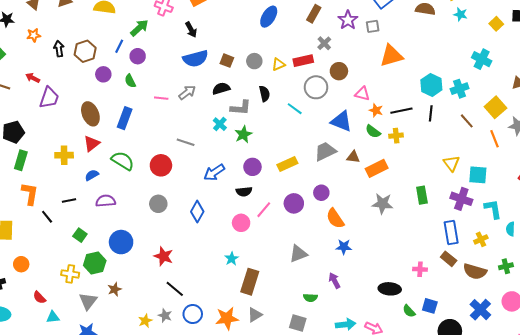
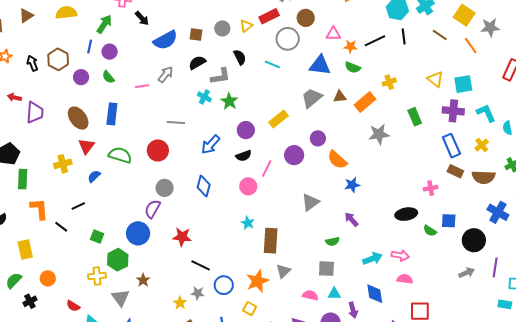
black arrow: (191, 30) -> (142, 18), moved
yellow cross: (396, 136) -> (389, 82), moved
purple semicircle: (106, 201) -> (153, 209), moved, turned -42

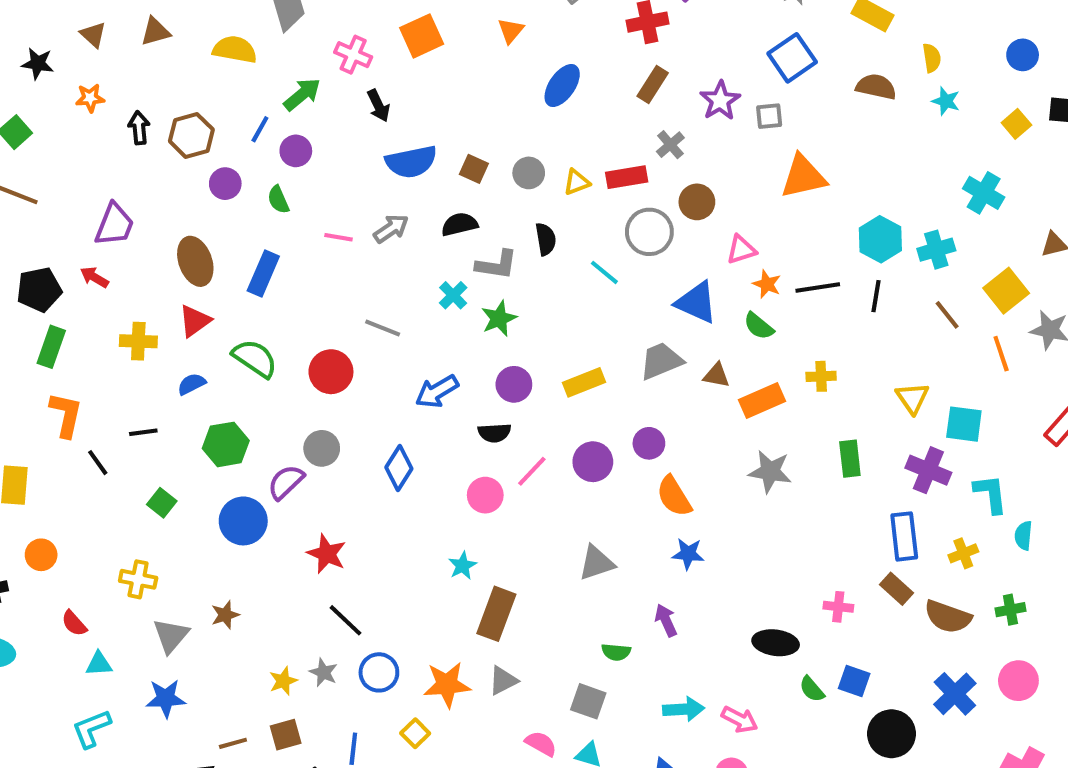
pink triangle: (333, 34) -> (741, 250), turned -35
red arrow: (14, 97) -> (94, 277), moved
green hexagon: (118, 260) -> (226, 444), moved

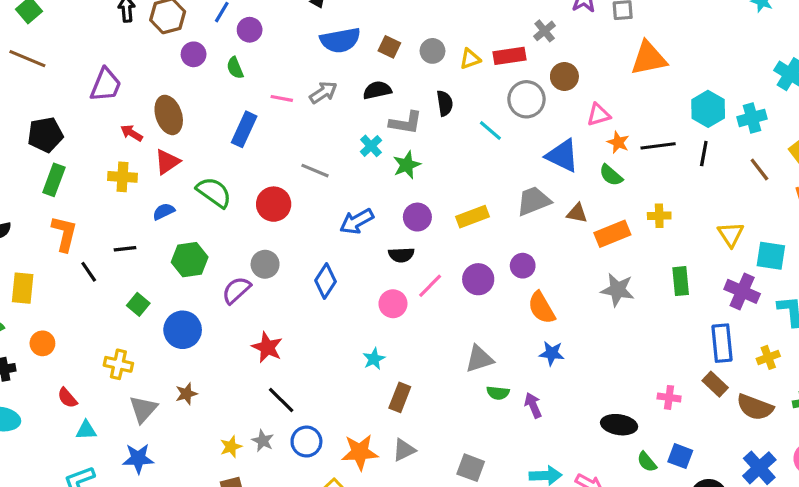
blue rectangle: (263, 273) -> (244, 129), moved
red arrow: (94, 277) -> (132, 133), moved
blue circle: (243, 521) -> (183, 330), moved
brown rectangle: (496, 614) -> (400, 397), size x0.7
green semicircle: (616, 652) -> (498, 393), moved

